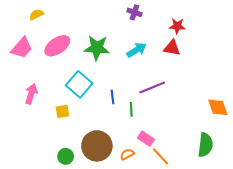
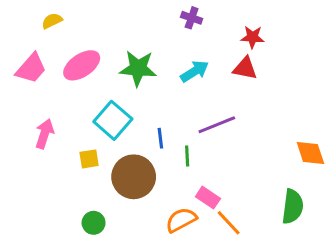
brown circle: (97, 146) -> (134, 177), moved
orange semicircle: (127, 154) -> (181, 220), size x1.5

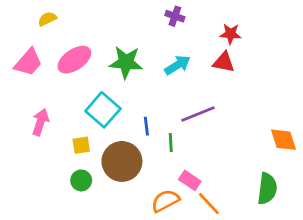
green circle: (94, 223) -> (81, 180), moved

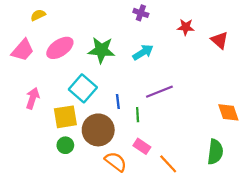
red triangle: (224, 62) -> (220, 40), moved, turned 30
yellow square: (81, 145) -> (65, 117), size x1.6
pink rectangle: (190, 180) -> (142, 146), moved
orange semicircle: (165, 201) -> (116, 162), moved, turned 65

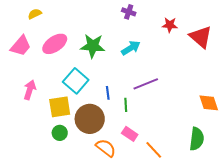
red triangle: (220, 40) -> (201, 37), size x1.4

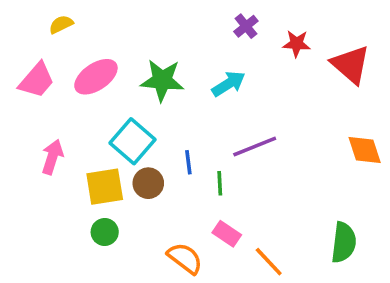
purple cross: (129, 12) -> (246, 26), moved, turned 32
orange diamond: (209, 103) -> (365, 150), moved
brown circle: (90, 119) -> (148, 183), moved, size x0.6

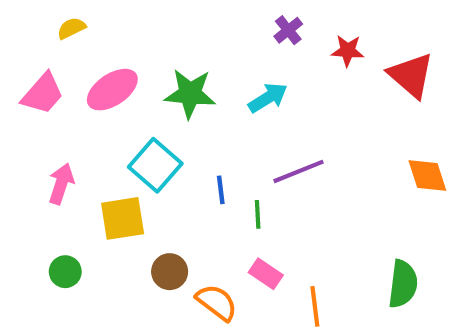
brown circle: (148, 183) -> (170, 272), moved
green circle: (105, 232) -> (65, 272), moved
orange line: (269, 262) -> (315, 306), turned 36

